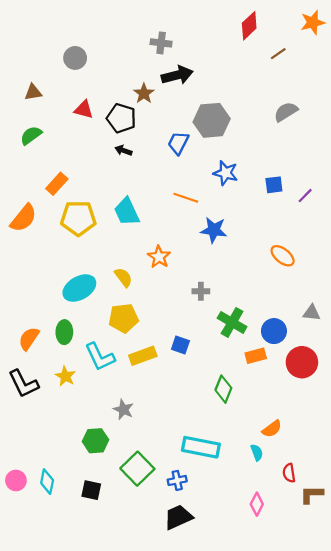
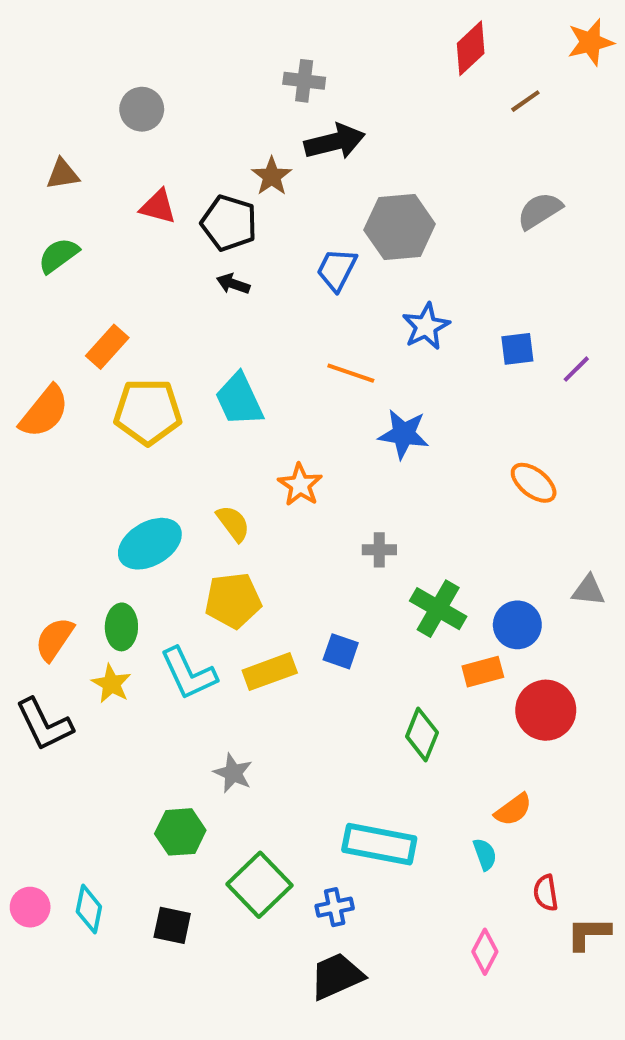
blue star: (226, 173) -> (426, 326), turned 30
red circle: (302, 362) -> (546, 710), moved
yellow star: (65, 376) -> (111, 684), moved

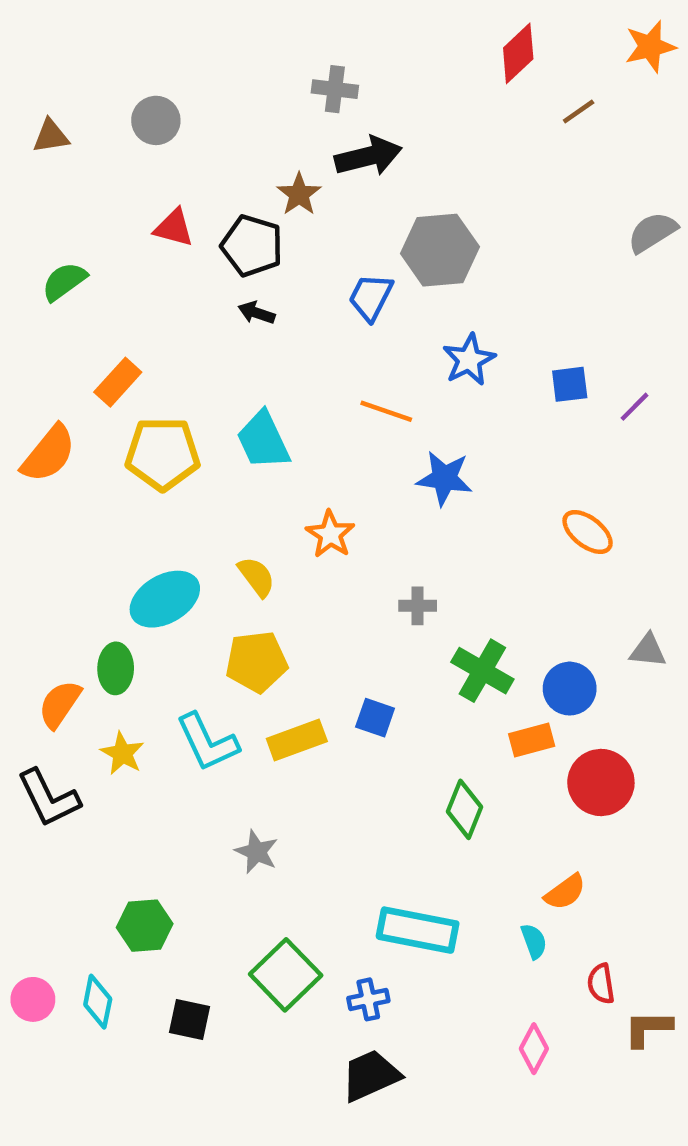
brown triangle: (63, 174) -> (51, 136), moved
gray semicircle: (540, 211) -> (652, 232), moved
green ellipse: (121, 627) -> (116, 668), moved
green hexagon: (180, 832) -> (145, 926), moved

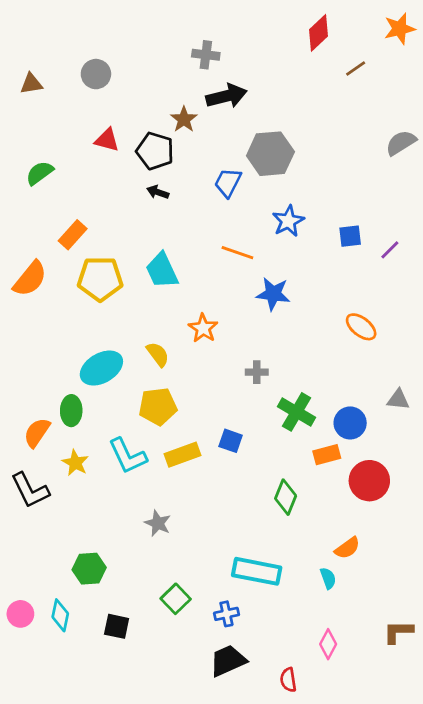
green square: (286, 975) -> (176, 599), size x0.7
red semicircle: (601, 984) -> (288, 680), moved

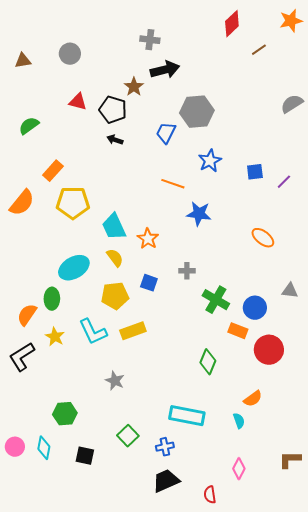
cyan trapezoid: (162, 270) -> (114, 227), moved
blue square: (231, 441) -> (149, 283), moved
orange rectangle: (327, 455) -> (238, 331), turned 36
black L-shape: (30, 490) -> (22, 357), turned 84

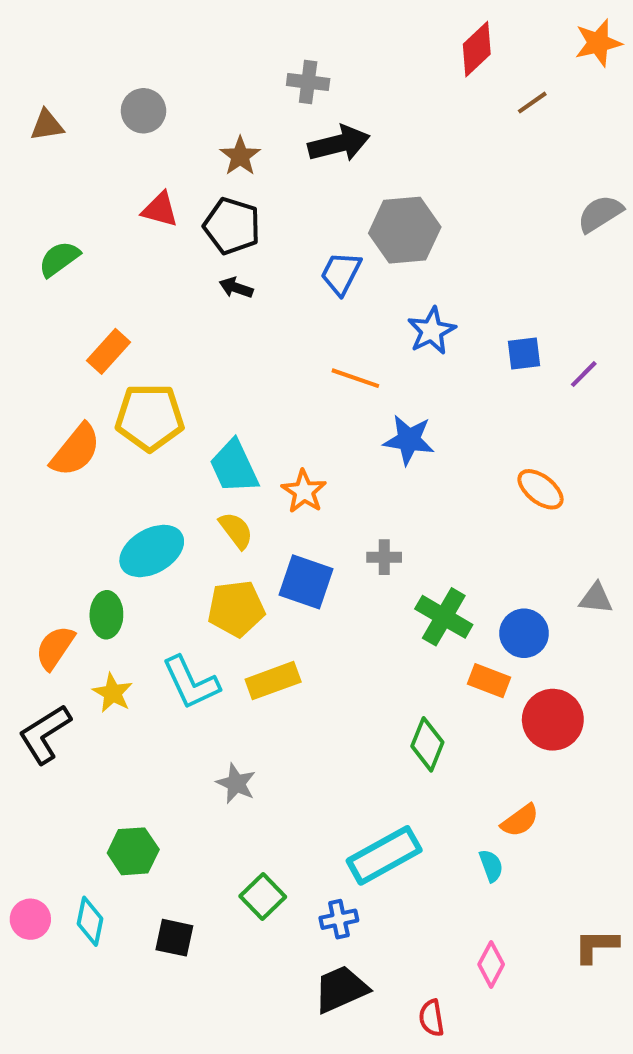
brown star: (134, 87) -> (240, 156), moved
orange semicircle: (22, 203) -> (76, 450), moved
blue square: (149, 283) -> (306, 582), size x1.5
cyan rectangle: (187, 416) -> (384, 855), turned -40

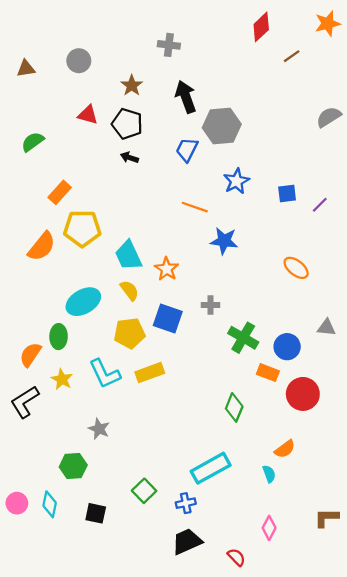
black arrow: (339, 144) -> (186, 97), moved, turned -96
gray star: (236, 783) -> (99, 429), moved
red semicircle: (431, 1018) -> (236, 557), turned 144

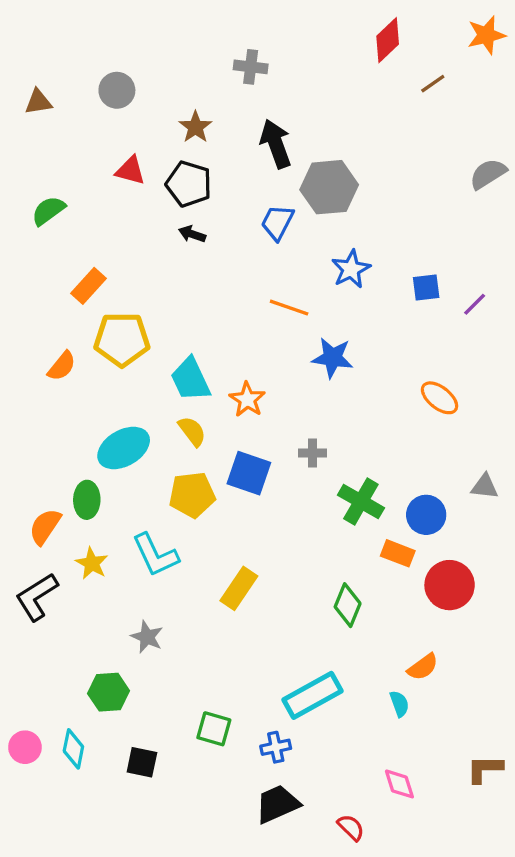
orange semicircle: (42, 246) -> (62, 366), size x0.7
yellow rectangle: (150, 373) -> (239, 588), moved, turned -36
green square: (144, 491) -> (214, 729), turned -30
pink diamond: (269, 528) -> (399, 784), turned -45

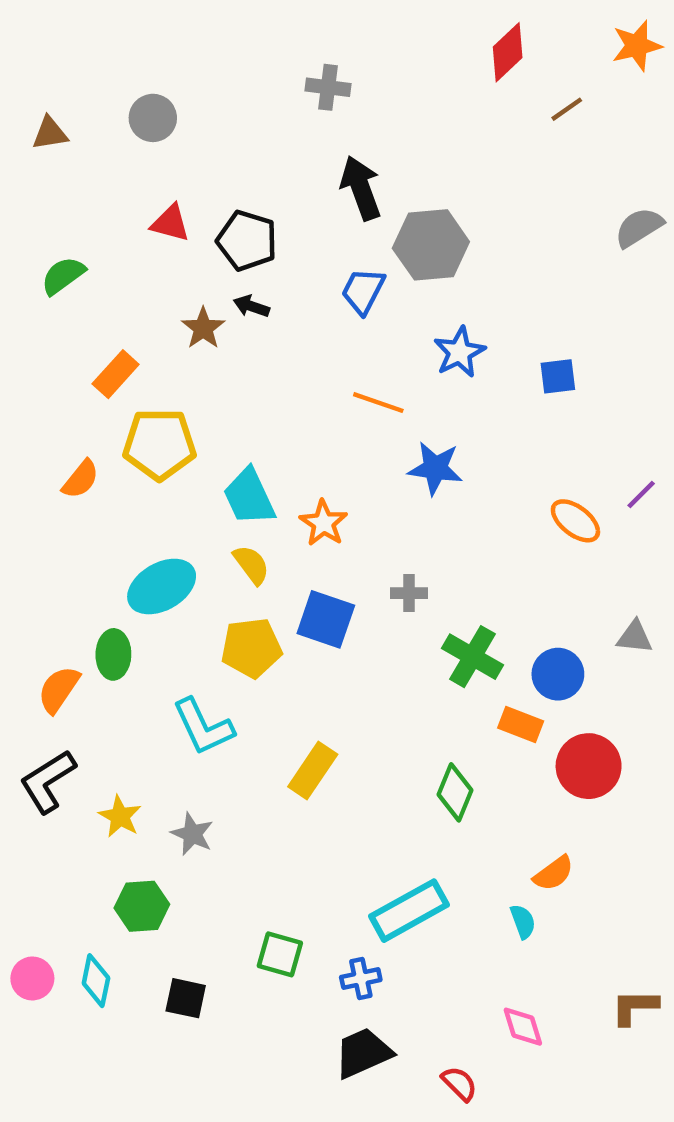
brown star: (195, 127) -> (203, 328), moved
purple line: (475, 304) -> (641, 495), moved
yellow star: (92, 563) -> (120, 816), moved

